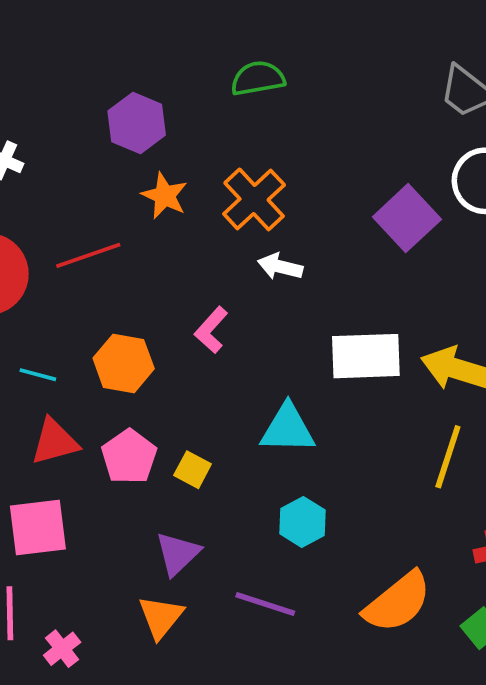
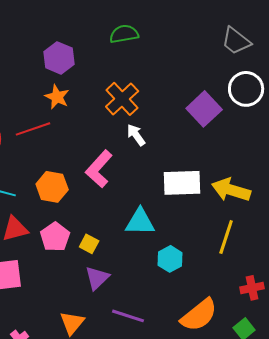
orange star: (165, 196) -> (57, 97), moved
white arrow: (280, 267) -> (136, 135), turned 40
pink L-shape: (211, 330) -> (99, 169), size x1.5
cyan hexagon: (303, 522) -> (170, 259), moved
purple triangle: (178, 554) -> (97, 278), moved

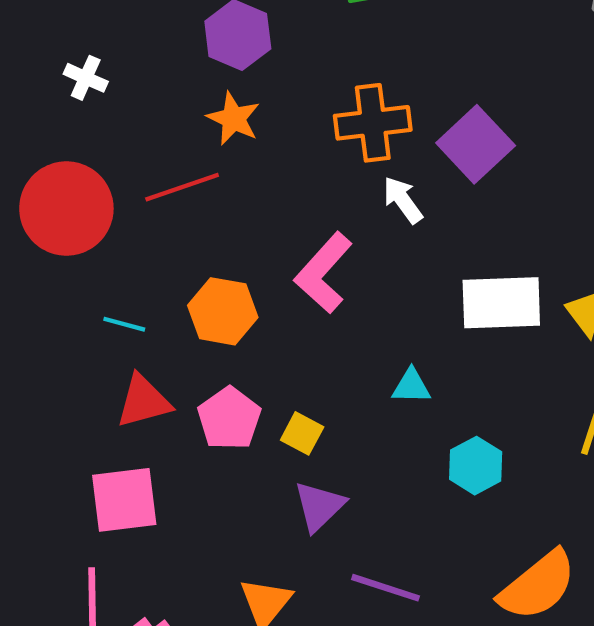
orange cross: (122, 99) -> (373, 123), turned 36
purple square: (204, 109) -> (476, 144), moved
cyan triangle: (140, 222) -> (411, 386), size x0.6

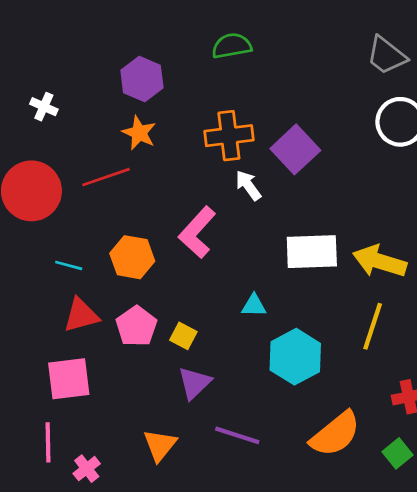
cyan hexagon: (476, 466) -> (295, 357), size x1.5

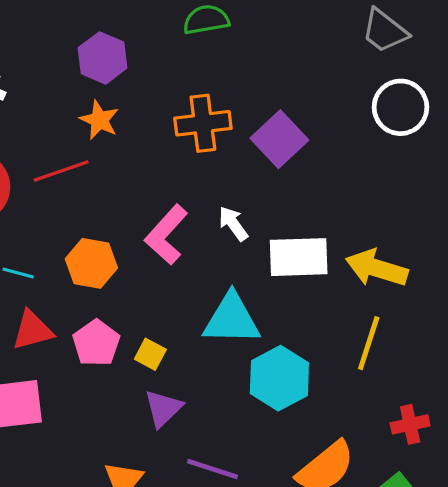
white arrow: (248, 185) -> (233, 224), moved
cyan triangle: (254, 306) -> (232, 319), size x2.0

